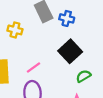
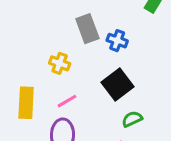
yellow cross: (15, 30) -> (60, 63), moved

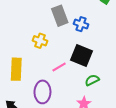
black square: (117, 84) -> (82, 55), turned -30
pink line: (67, 101) -> (59, 67), moved

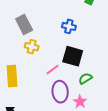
gray rectangle: (60, 16) -> (24, 25), moved
purple ellipse: (42, 92) -> (60, 92), moved

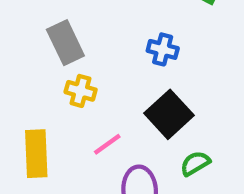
black square: (73, 56) -> (169, 114), turned 30
pink line: (53, 70) -> (107, 144), moved

